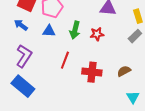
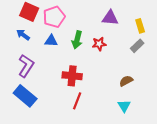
red line: (65, 60) -> (77, 101), moved
red cross: (92, 72) -> (72, 76), moved
cyan triangle: (133, 97) -> (124, 106), moved

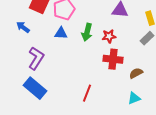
blue arrow: (23, 35) -> (23, 27), moved
red cross: (72, 76) -> (113, 59), moved
cyan triangle: (124, 106) -> (134, 98), turned 40

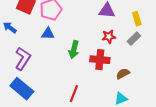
green arrow: (87, 32) -> (74, 50), moved
red star: (109, 36) -> (109, 37), moved

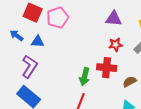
blue triangle: (48, 34) -> (38, 42), moved
green arrow: (74, 50) -> (85, 77), moved

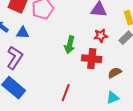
green arrow: (85, 77) -> (70, 45), moved

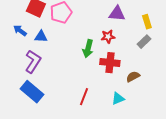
red star: (101, 36) -> (108, 37), moved
cyan triangle: (113, 98) -> (118, 99), moved

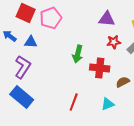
red star: (108, 37) -> (114, 42), moved

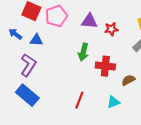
purple triangle: (107, 19) -> (89, 21), moved
red star: (114, 42) -> (111, 29), moved

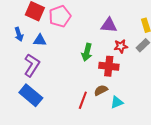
purple triangle: (89, 21) -> (109, 25), moved
red star: (111, 29) -> (121, 46), moved
blue arrow: (15, 34) -> (19, 34), turned -144
brown semicircle: (128, 80) -> (101, 90), moved

